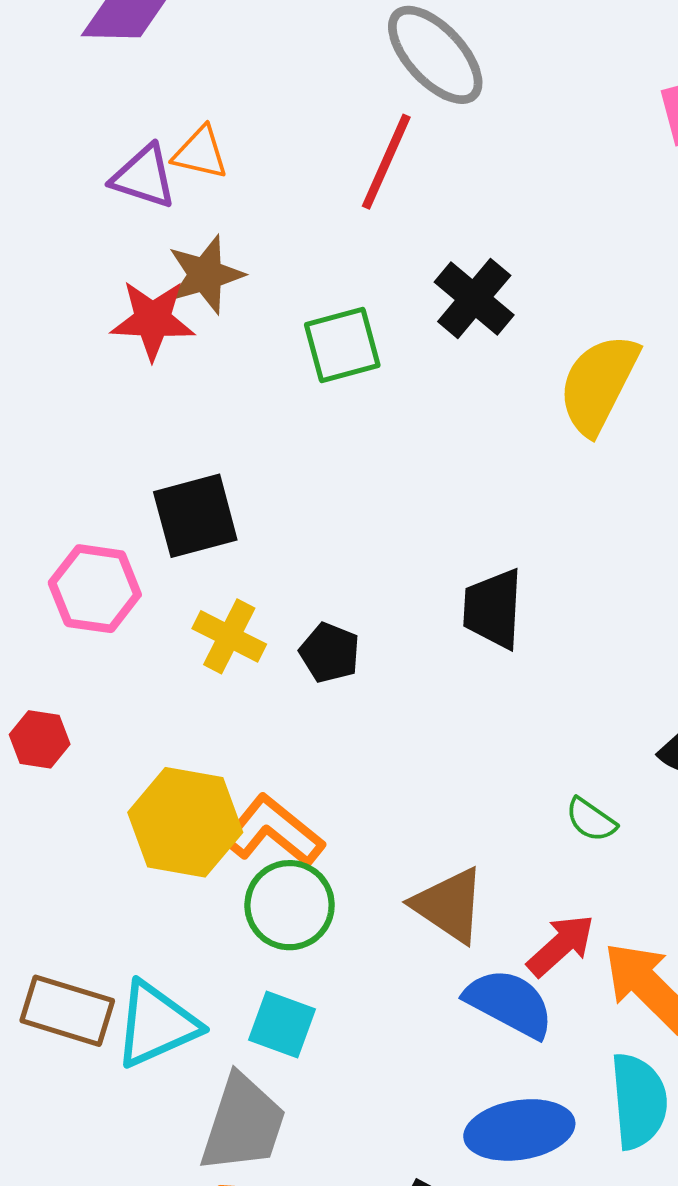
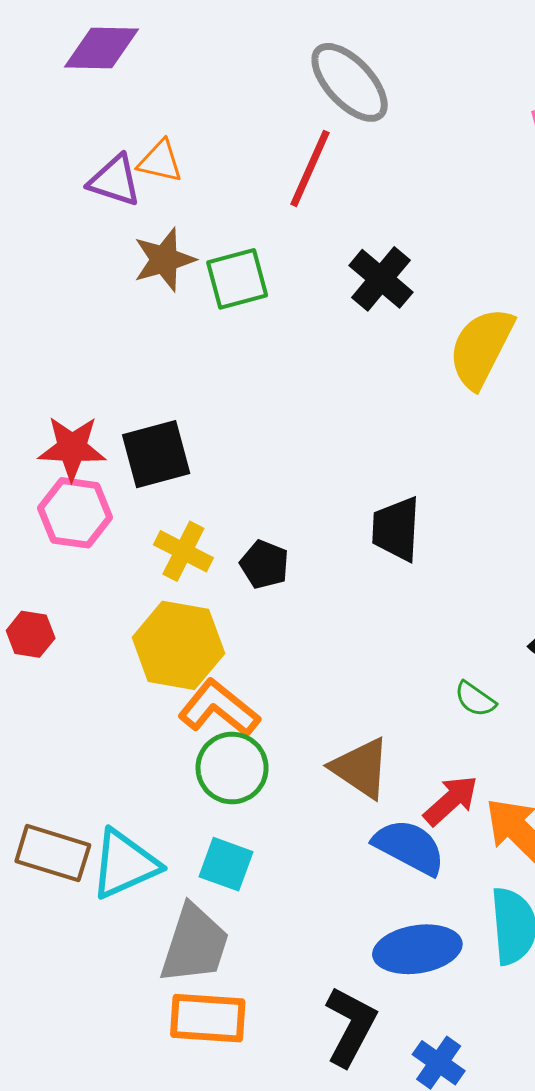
red star: (153, 320) -> (72, 448), moved
green square: (342, 345) -> (237, 279), moved
yellow hexagon: (185, 822) -> (178, 645), moved

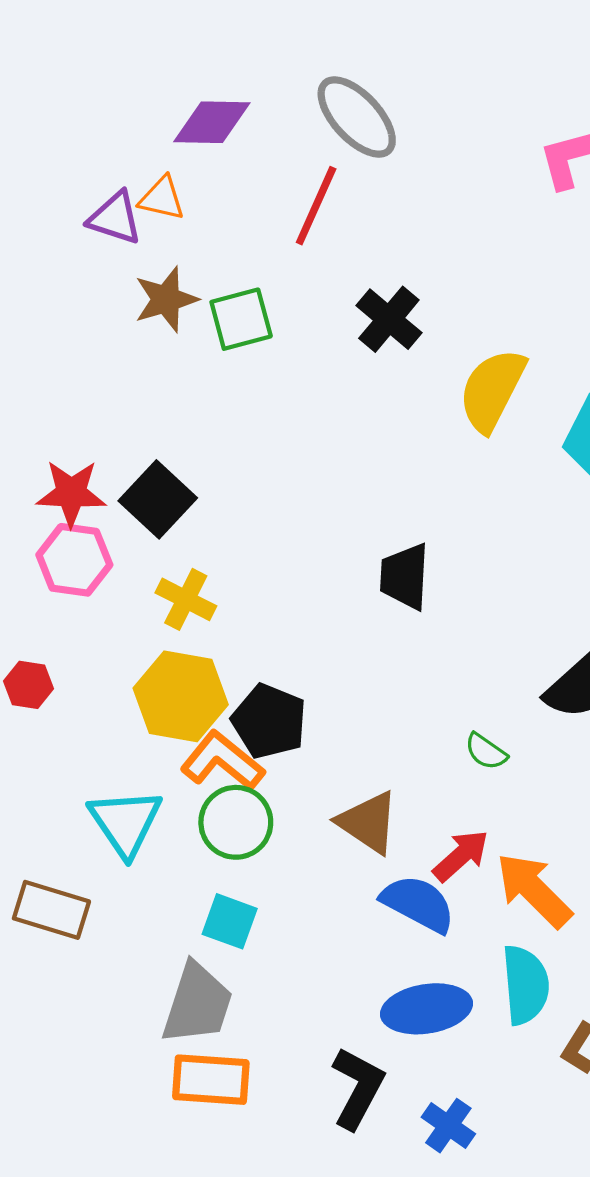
purple diamond: (101, 48) -> (212, 122), moved
black square: (156, 454) -> (158, 499), turned -32
black pentagon: (264, 564) -> (269, 721), moved, size x1.5
cyan triangle: (125, 864) -> (125, 822), moved, turned -40

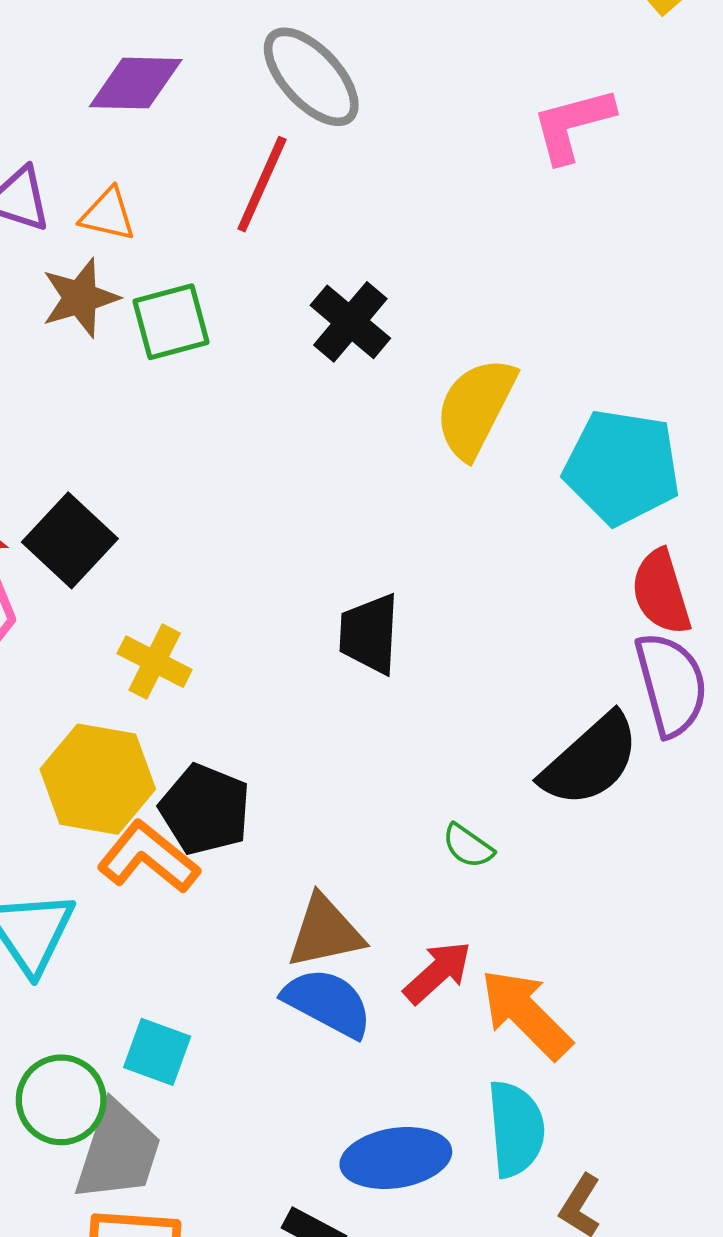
orange triangle: (162, 198) -> (108, 214), moved
yellow cross: (186, 599) -> (155, 662), moved
green circle: (236, 822) -> (61, 1100), moved
brown triangle: (368, 822) -> (325, 932), turned -46
blue semicircle: (418, 904) -> (328, 1003), moved

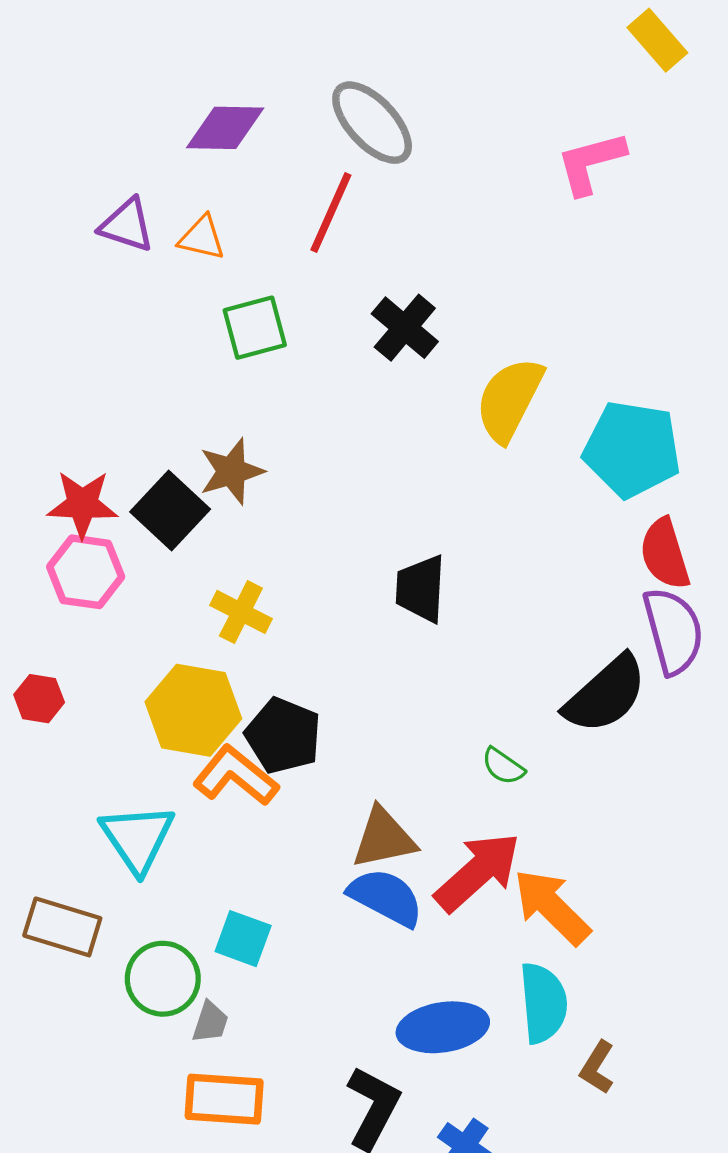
brown star: (80, 298) -> (231, 471), moved
red arrow: (438, 972) -> (478, 872), size x1.5
gray trapezoid: (118, 1152) -> (210, 1022), size x0.5

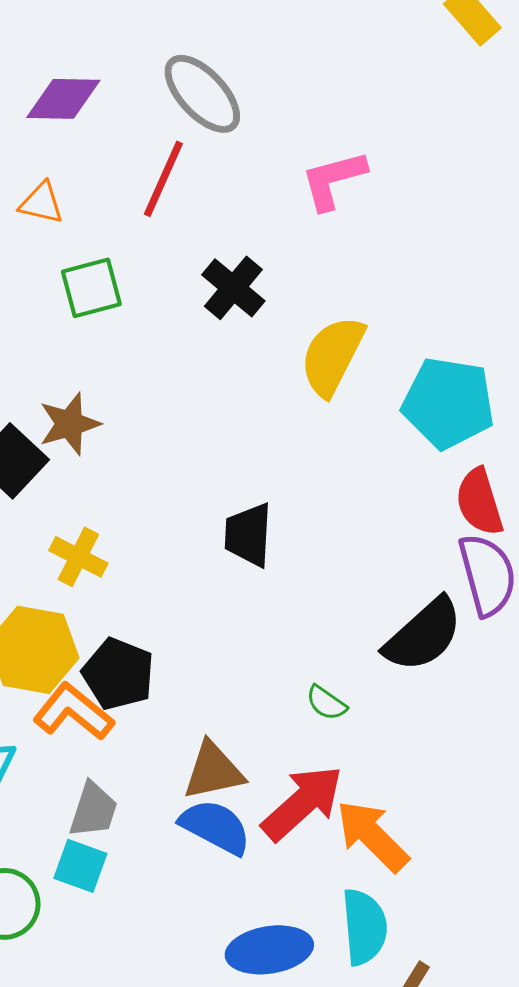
pink L-shape: (591, 163) -> (333, 180), moved
gray trapezoid: (210, 1022) -> (93, 810), moved, size x1.4

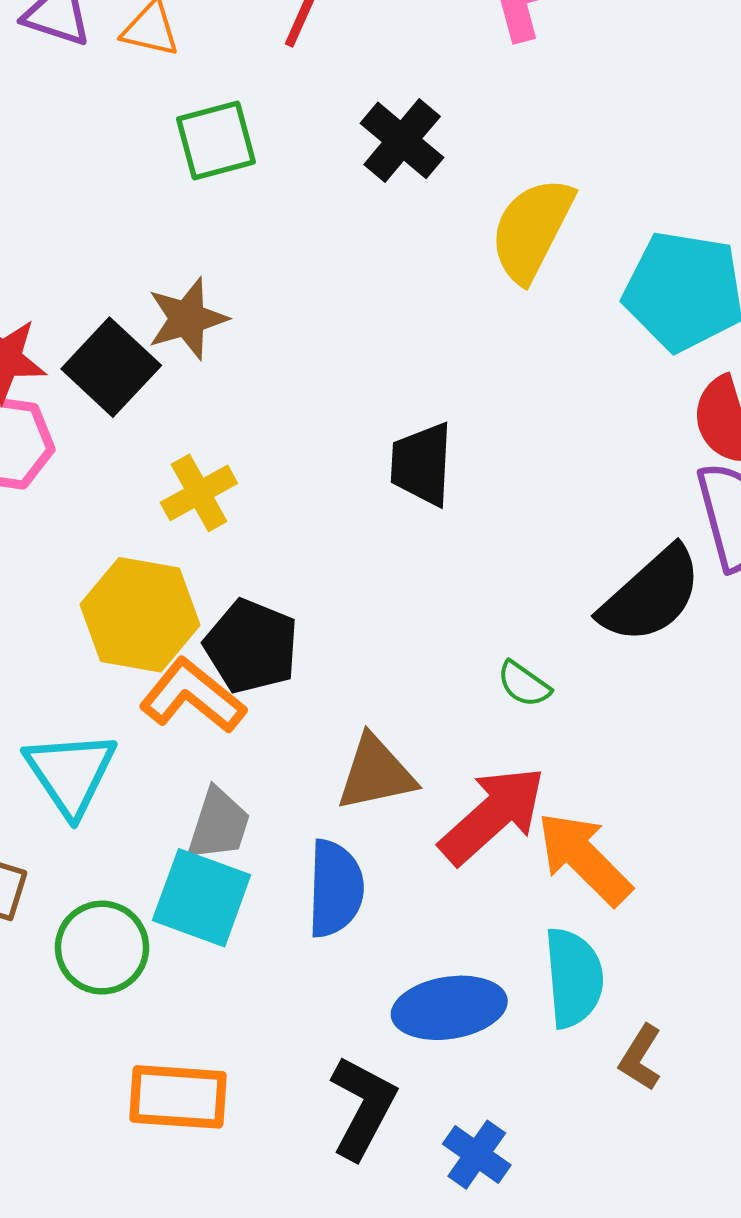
yellow cross: (78, 557) -> (199, 493), turned 34
blue semicircle: (215, 827) -> (335, 889), moved, turned 64
cyan square: (80, 866) -> (202, 898), size x1.4

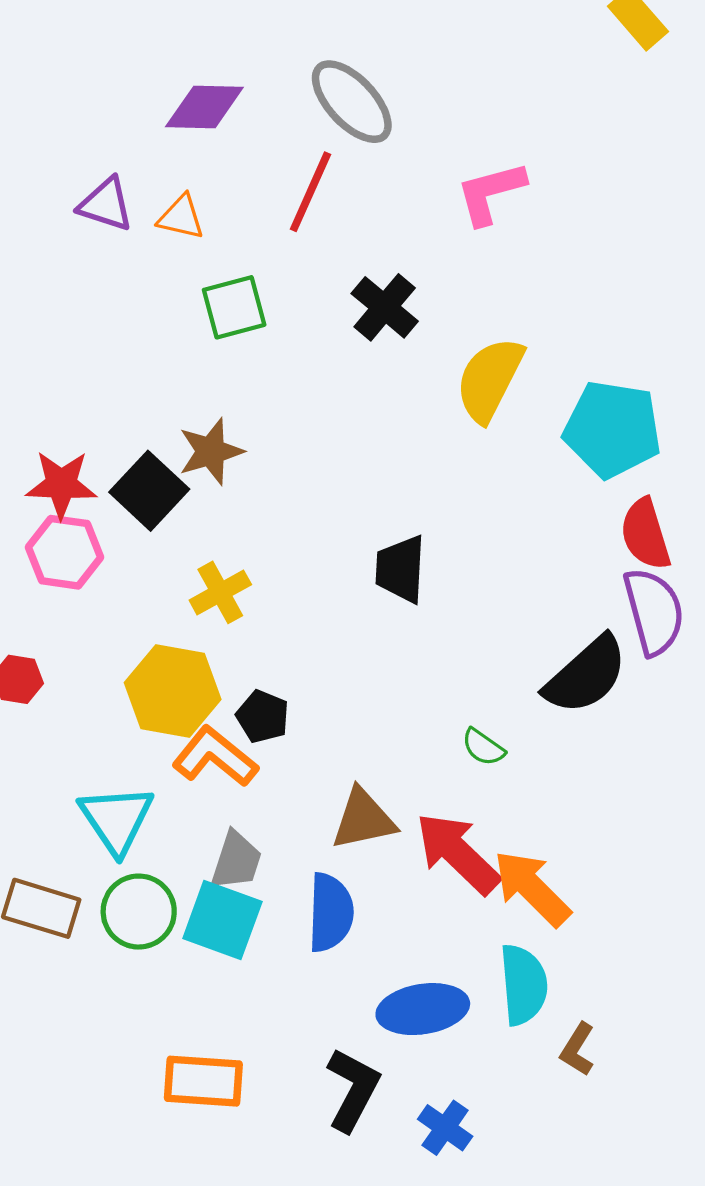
black pentagon: (251, 646) -> (263, 716), size x0.7
red arrow: (492, 815) -> (458, 853), turned -94
green circle: (102, 948) -> (139, 912), moved

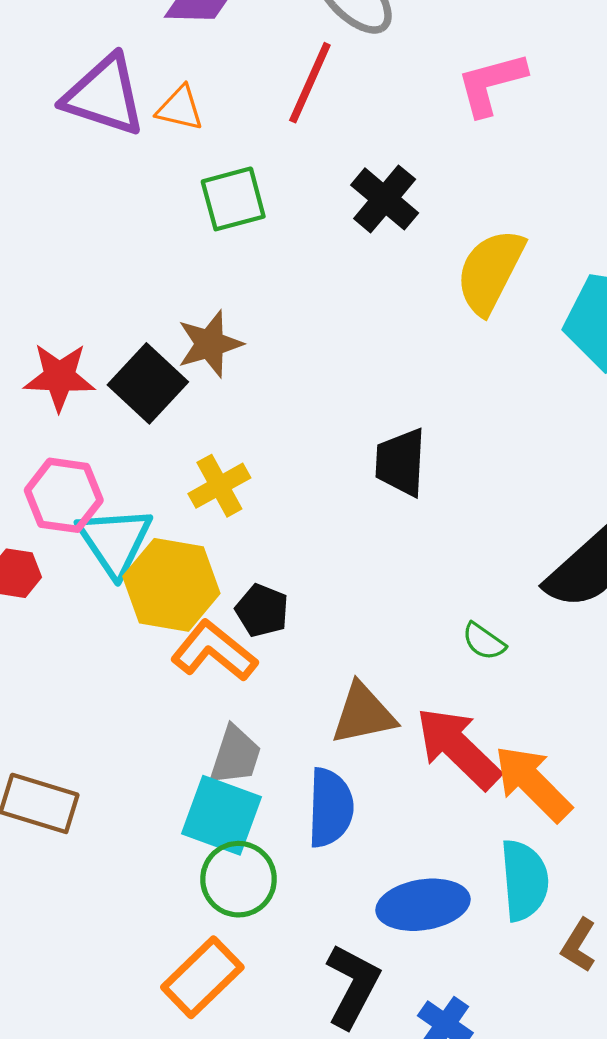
purple triangle: (106, 204) -> (104, 95), size x1.5
pink hexagon: (64, 552) -> (64, 495), moved
cyan triangle: (116, 819) -> (115, 541), moved
green circle: (139, 912) -> (239, 879), moved
orange rectangle: (203, 1081) -> (202, 977), turned -48

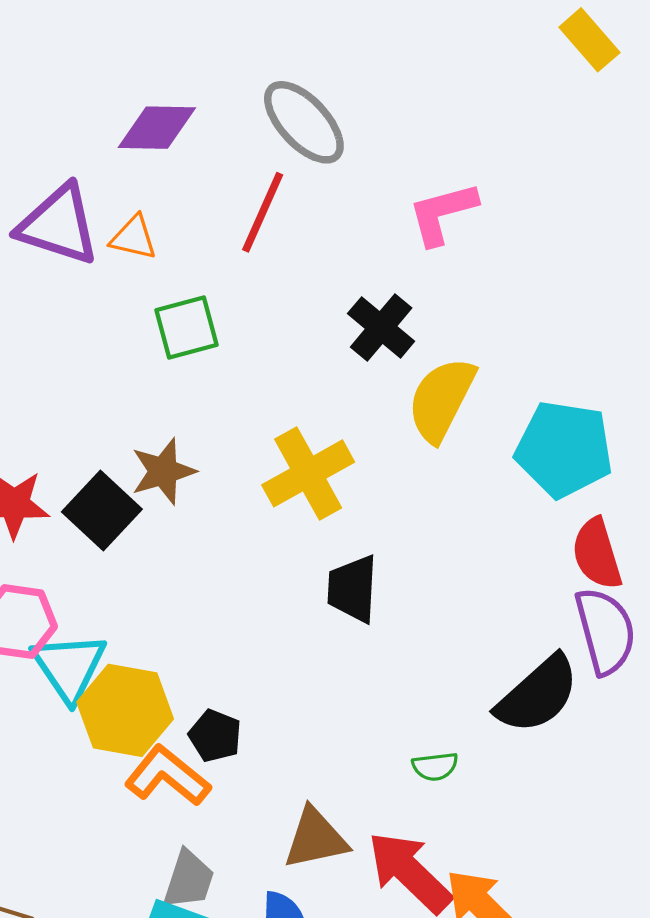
black cross: (385, 199) -> (381, 327), moved
yellow cross: (219, 486) -> (308, 473), moved, size x1.5
green semicircle: (484, 641) -> (435, 766), turned -42

